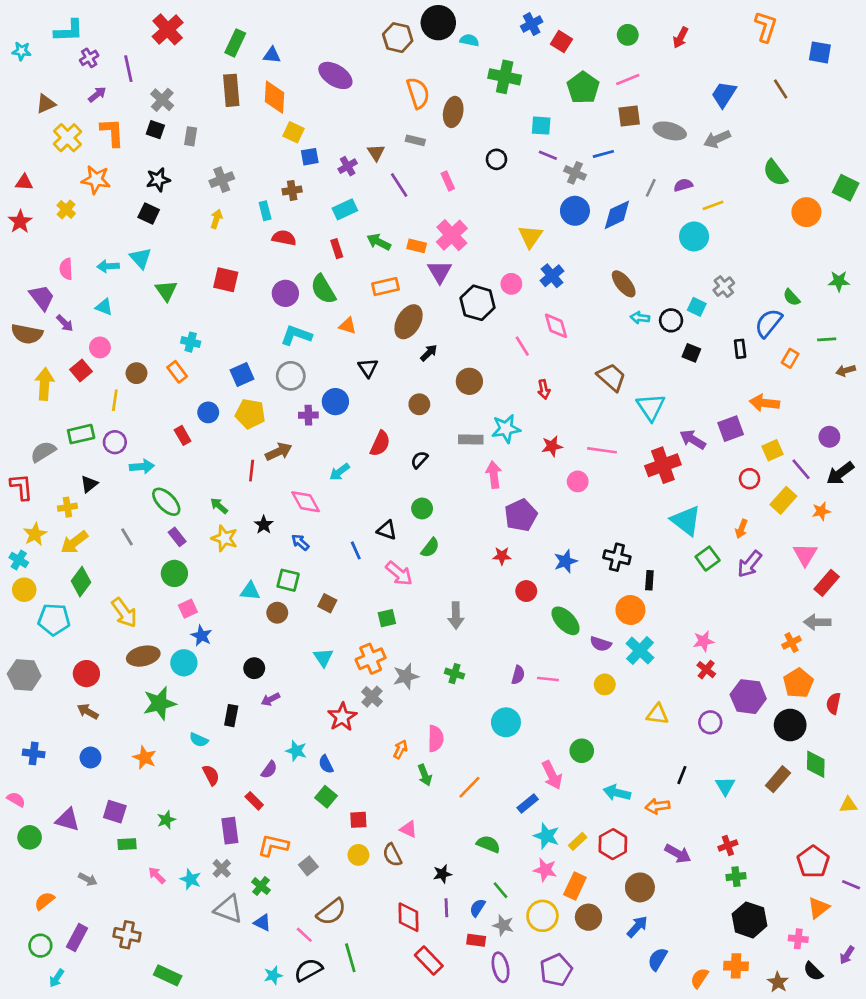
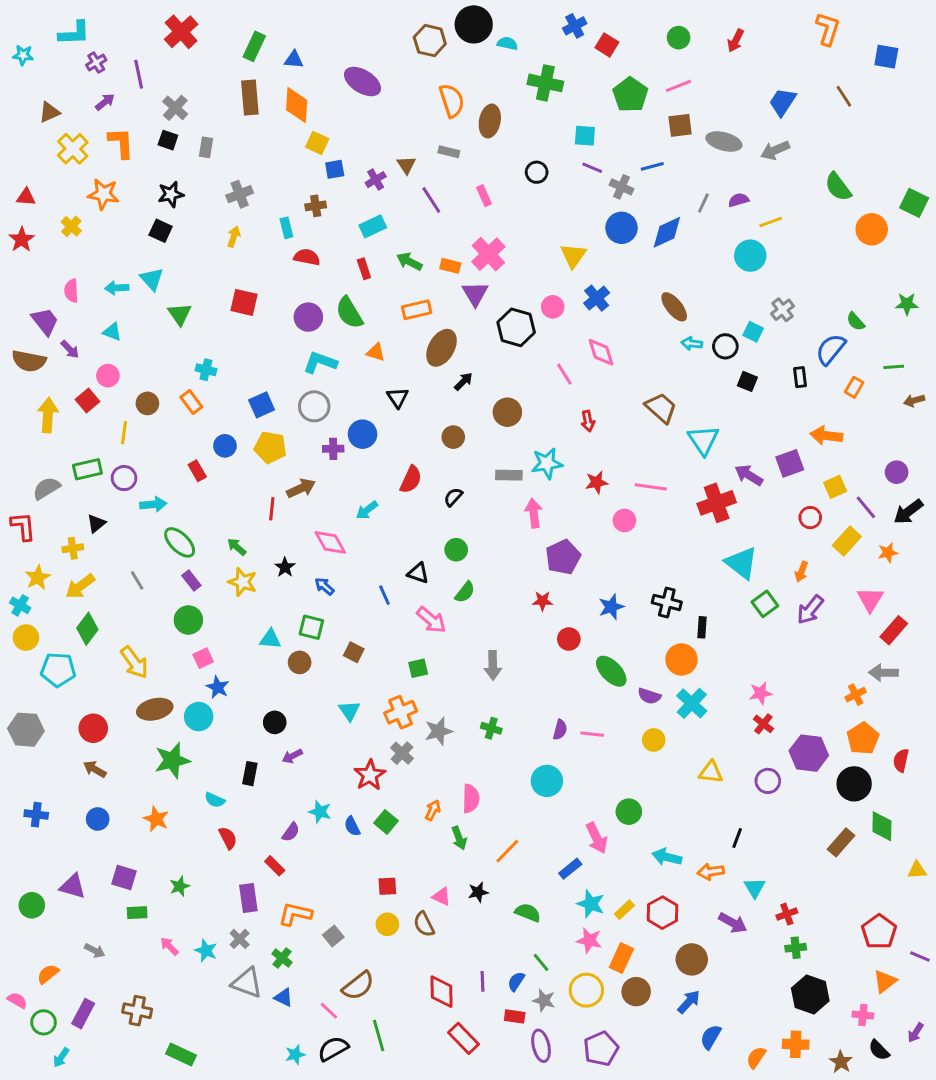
cyan triangle: (725, 786) -> (755, 888), moved
green square: (326, 797) -> (386, 822), moved
pink semicircle: (16, 799) -> (17, 1000), moved
black star: (442, 874) -> (478, 892), moved

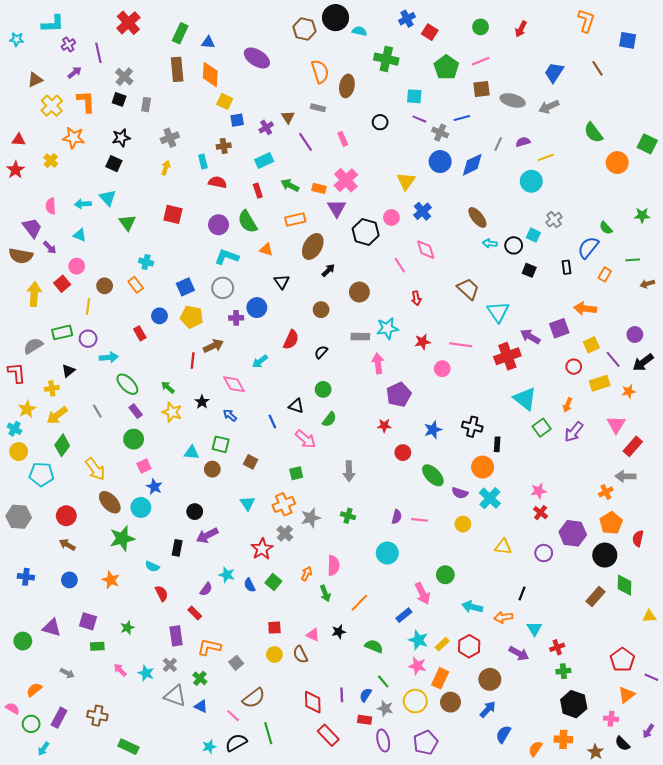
yellow rectangle: (847, 541) -> (600, 383), turned 30
brown ellipse: (155, 709) -> (110, 502), turned 60
purple arrow: (292, 756) -> (207, 535), size x1.5

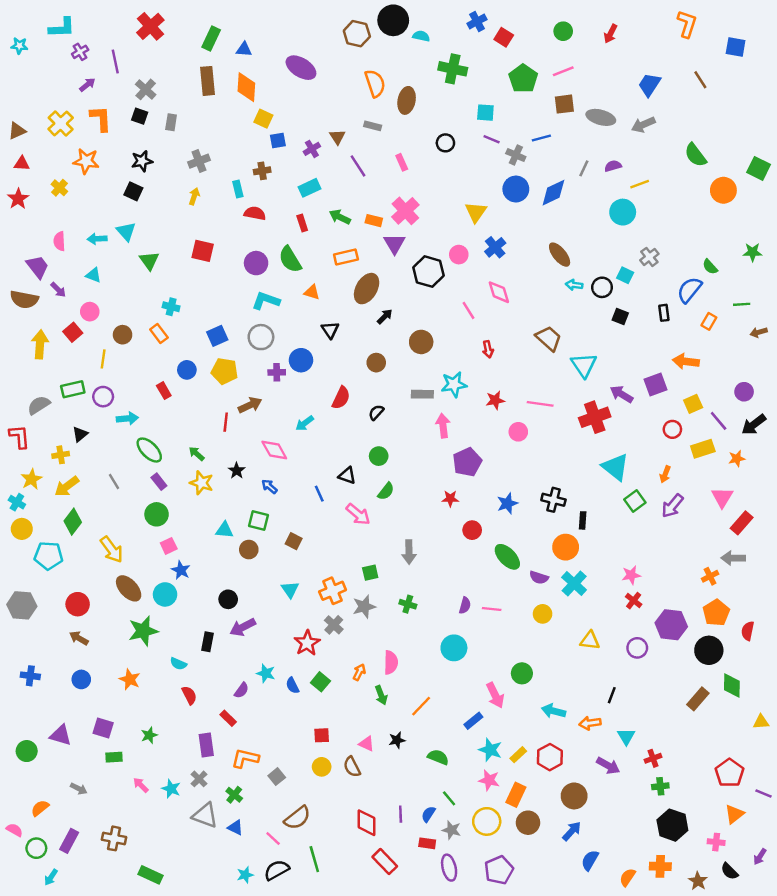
brown triangle: (35, 80) -> (17, 131), moved
green square: (296, 473) -> (370, 573), moved

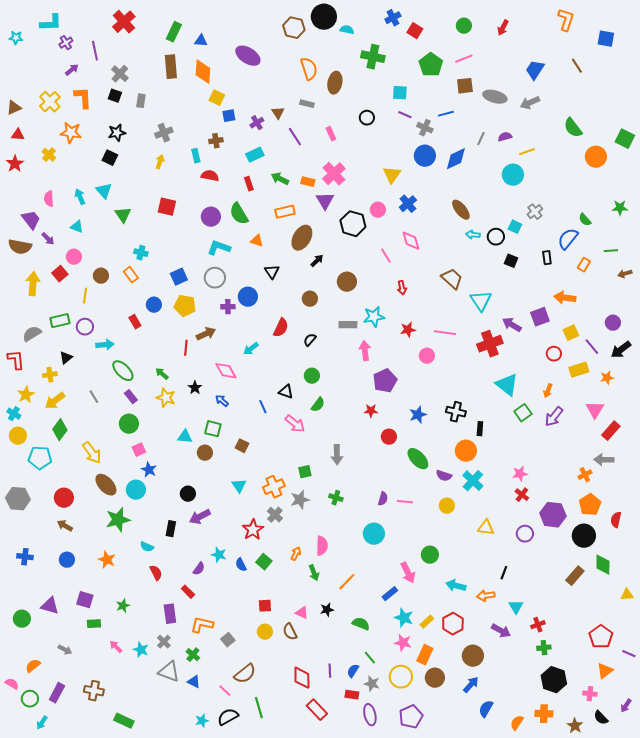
cyan arrow: (97, 239) -> (80, 197), turned 70

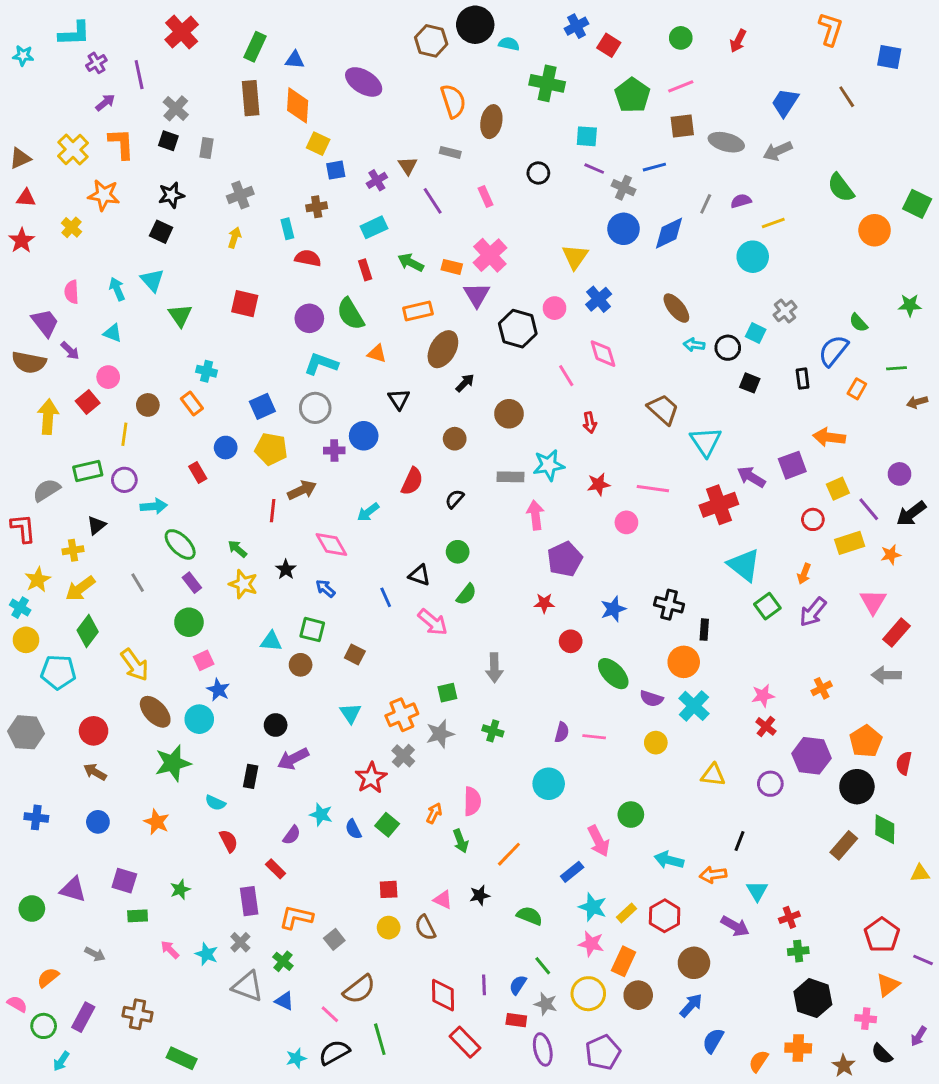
orange cross: (585, 475) -> (822, 688), moved

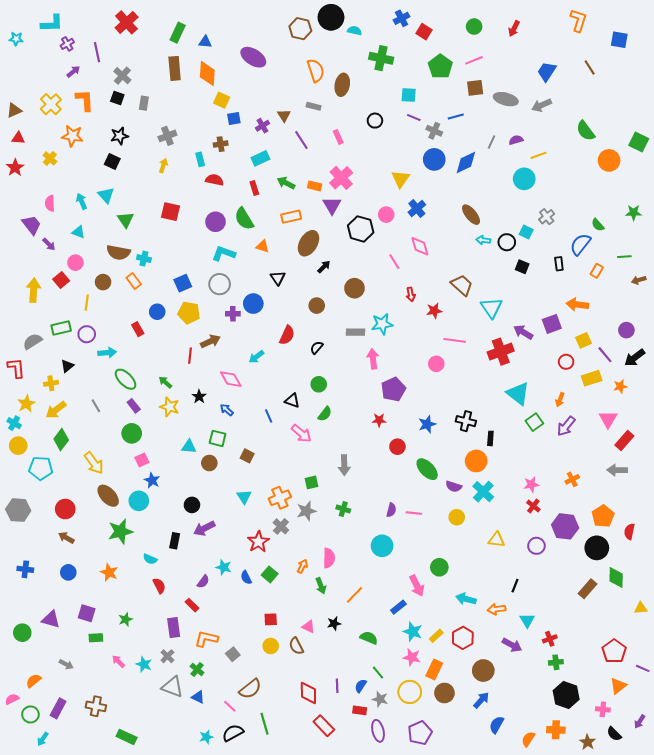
brown semicircle: (29, 362) -> (118, 252), moved
red star: (599, 484) -> (434, 311), moved
pink semicircle: (17, 1004) -> (12, 699), turned -56

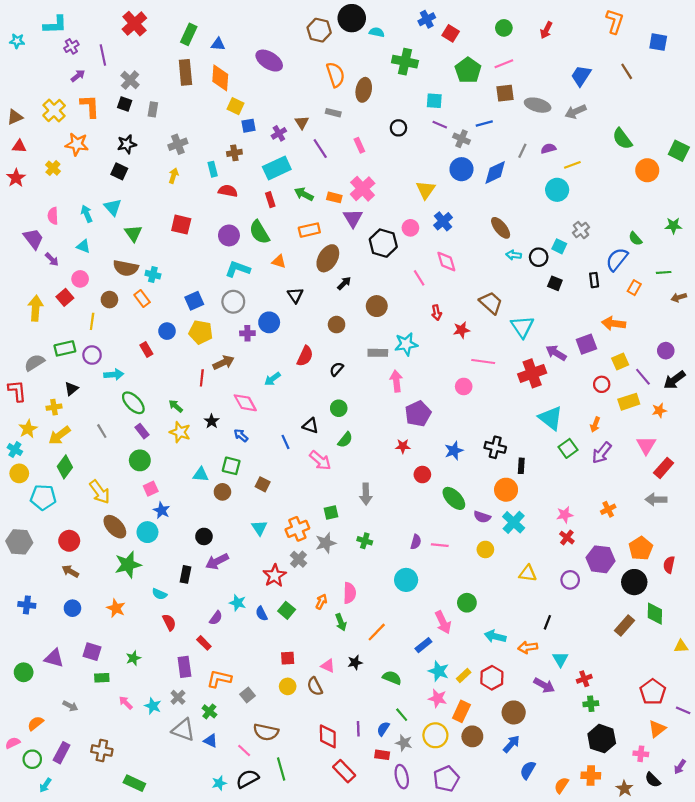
cyan rectangle: (260, 158) -> (277, 168), size x1.4
brown semicircle: (250, 689) -> (266, 732), turned 50

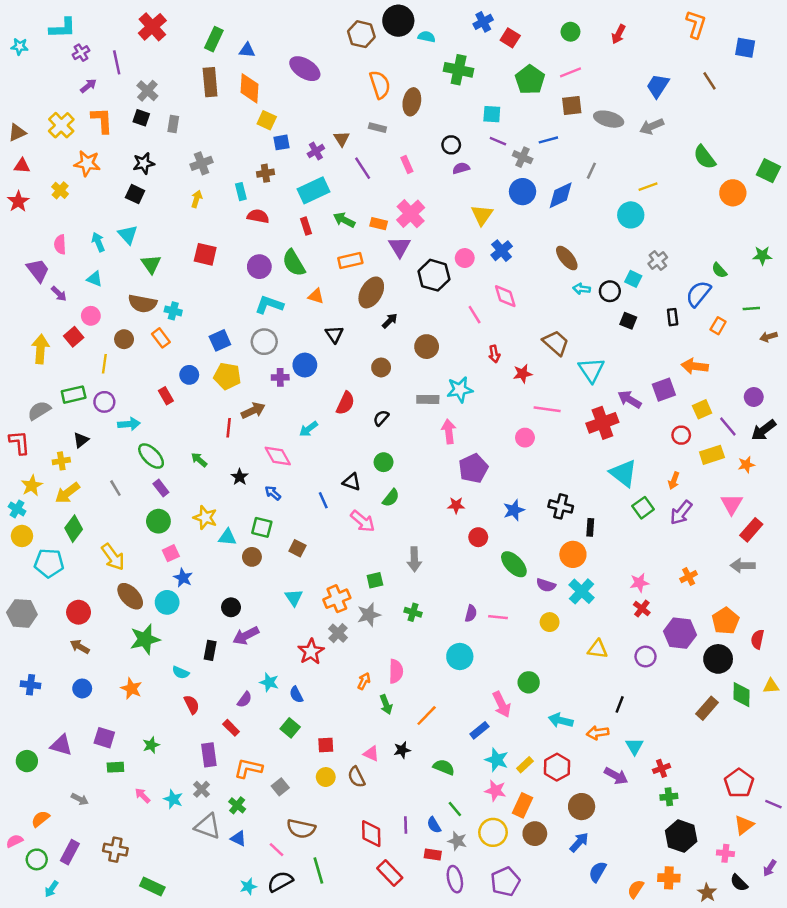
purple semicircle: (548, 149) -> (461, 168), moved
yellow star: (180, 432) -> (205, 518), moved
green square: (287, 610) -> (290, 728), moved
yellow triangle: (681, 646) -> (771, 686), moved
blue semicircle: (383, 729) -> (434, 825), turned -64

